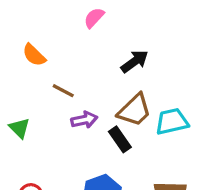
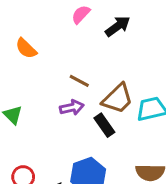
black arrow: (135, 62) -> (118, 26), moved
brown line: (63, 91) -> (79, 81), moved

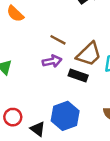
black rectangle: (104, 125) -> (78, 75), turned -36

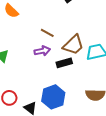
black rectangle: (78, 75) -> (64, 63), turned -35

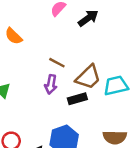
purple arrow: (42, 51) -> (51, 84), turned 112

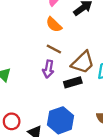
orange semicircle: (14, 36) -> (54, 25), moved

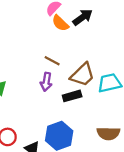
orange semicircle: (54, 25) -> (60, 23), moved

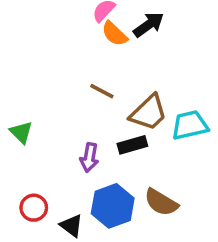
purple arrow: (46, 82) -> (89, 157), moved
brown semicircle: (108, 133) -> (161, 202), moved, turned 30

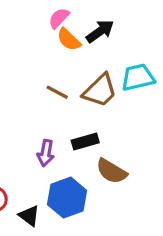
brown trapezoid: (149, 113) -> (100, 91), moved
cyan trapezoid: (190, 125) -> (138, 77), moved
brown semicircle: (161, 202) -> (112, 171), moved

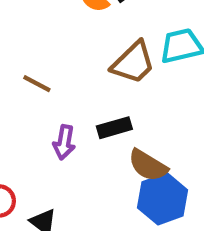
brown line: (57, 92) -> (37, 84), moved
blue hexagon: (67, 198) -> (163, 199), moved

